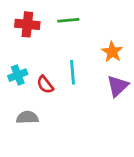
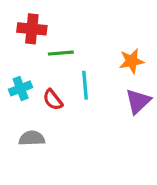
green line: (68, 20) -> (61, 53), moved
orange star: (112, 52) -> (132, 61), turned 30

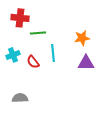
purple triangle: (138, 101) -> (86, 63), turned 42
gray semicircle: (32, 138) -> (20, 98), moved

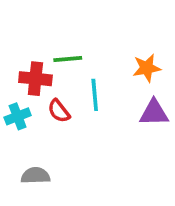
red cross: (20, 18) -> (35, 79), moved
cyan cross: (13, 55) -> (18, 116), moved

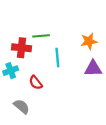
red semicircle: (59, 111) -> (36, 83), moved
gray semicircle: (35, 176) -> (22, 106), turned 42

